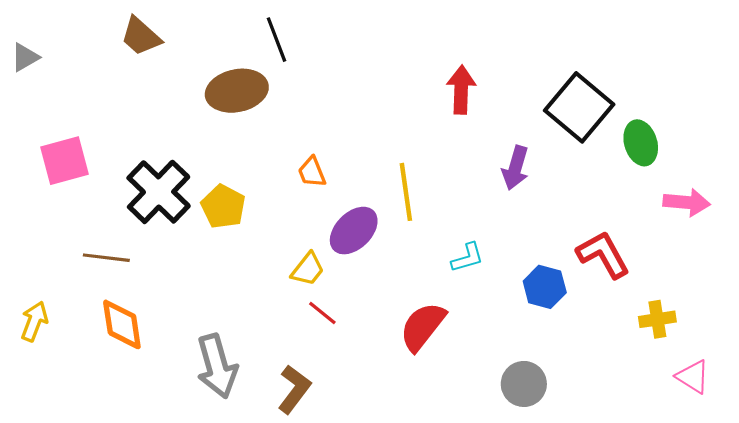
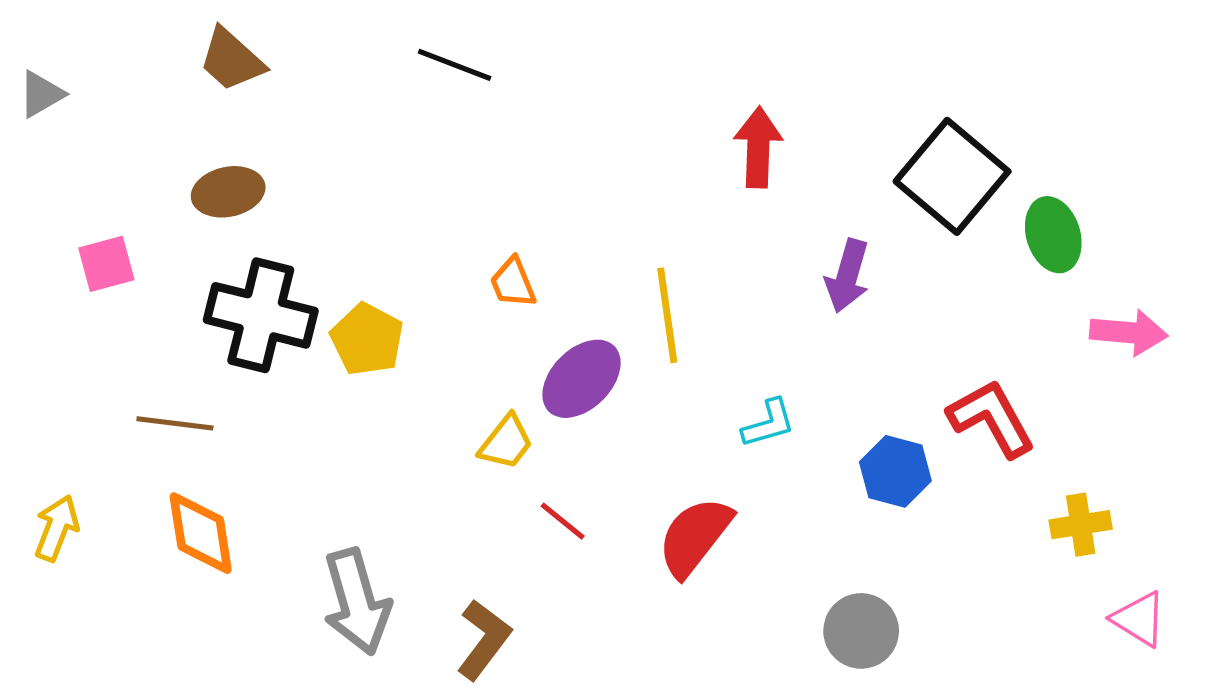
black line: (276, 40) -> (455, 65), turned -48
brown ellipse: (237, 91) -> (228, 192), moved, size x0.7
pink square: (65, 161) -> (106, 264), size x0.7
black cross: (159, 192) -> (261, 315), turned -30
red line: (322, 313) -> (563, 521), moved

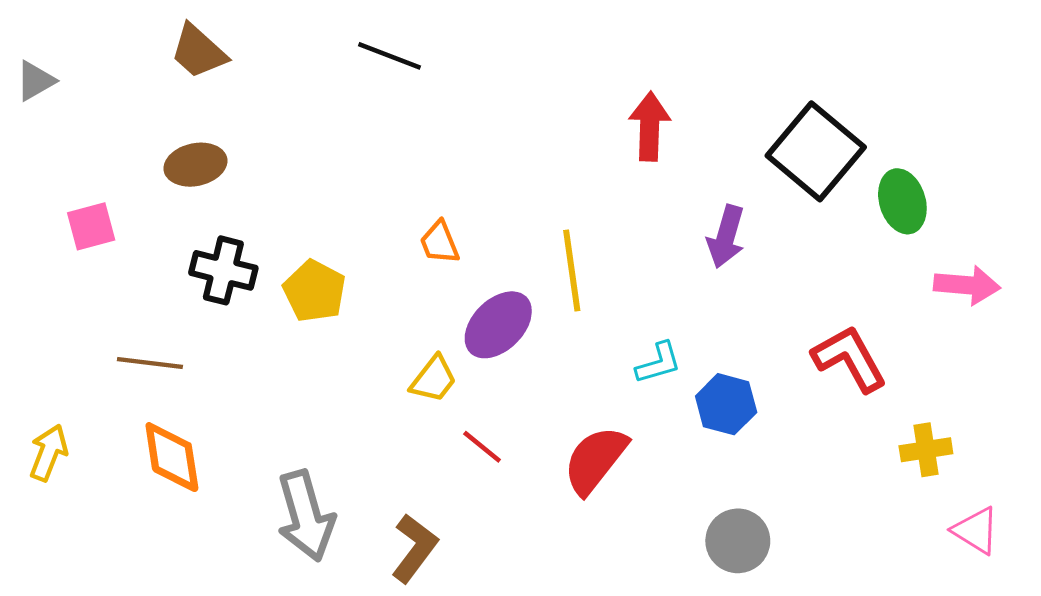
black cross: (261, 315) -> (223, 270), size x0.7
blue hexagon: (895, 471) -> (726, 404), moved

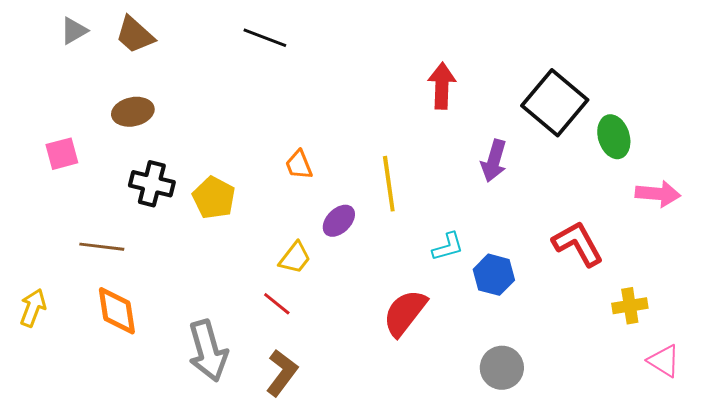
gray triangle: (35, 81) -> (74, 31), moved
purple ellipse: (498, 325) -> (339, 221), size x0.7
red line: (482, 447) -> (277, 304), moved

